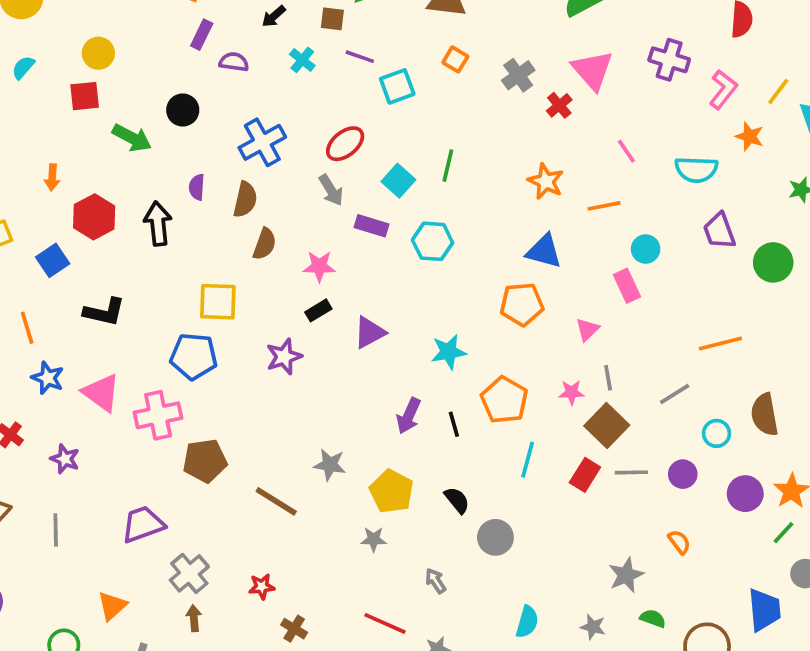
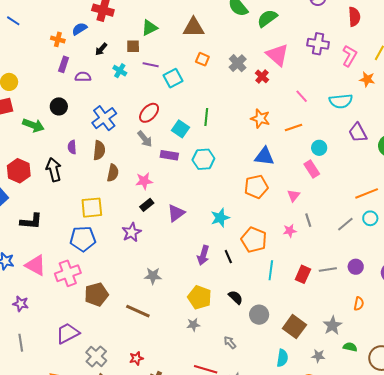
brown square: (607, 426) -> (294, 327), moved
cyan circle: (717, 433) -> (370, 218), moved
gray star: (330, 465) -> (153, 276), moved
orange semicircle: (679, 542) -> (359, 304), turned 56

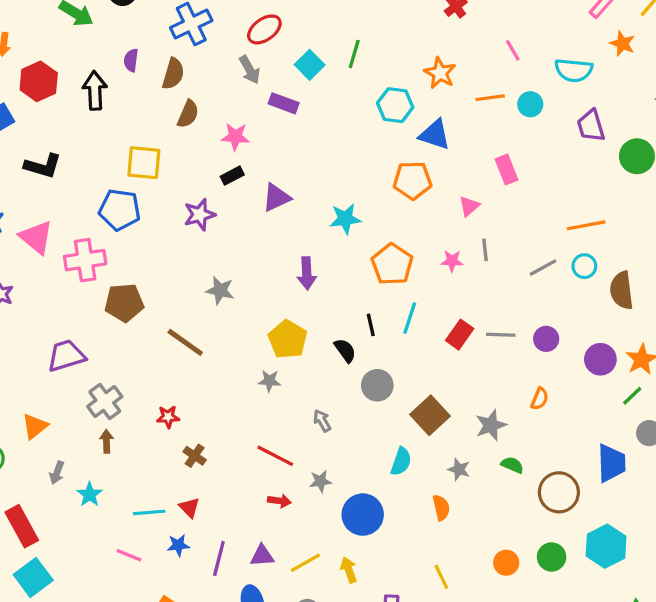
cyan circle: (319, 148) -> (530, 104), moved
cyan hexagon: (203, 159) -> (395, 105), moved
purple arrow: (203, 255) -> (307, 273), turned -30
black line: (228, 257) -> (371, 325), moved

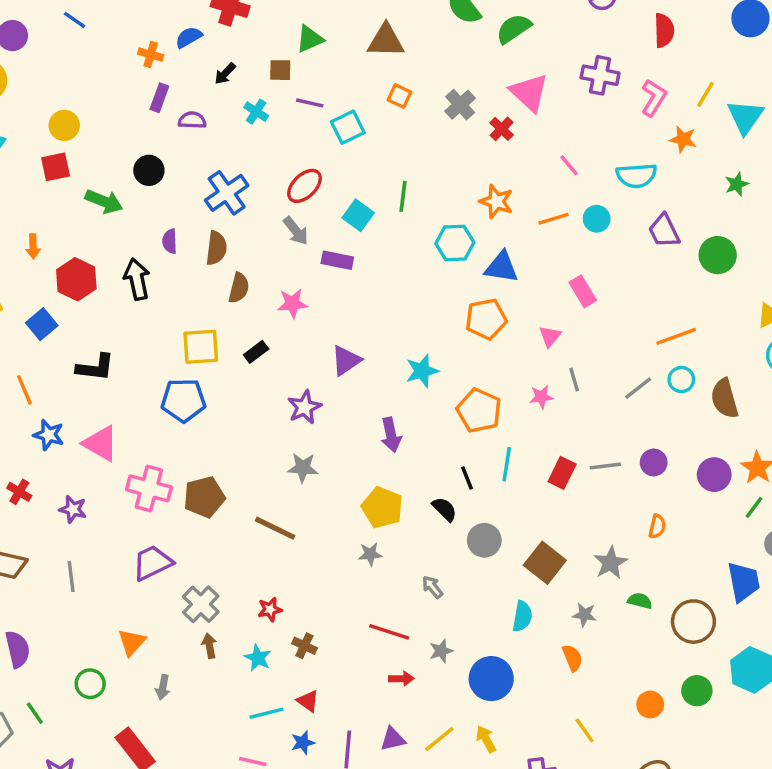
black rectangle: (232, 176) -> (256, 352), moved
purple star: (200, 215) -> (304, 407), moved
pink cross: (85, 260) -> (149, 488), moved, turned 33
cyan star: (90, 494) -> (258, 658), moved

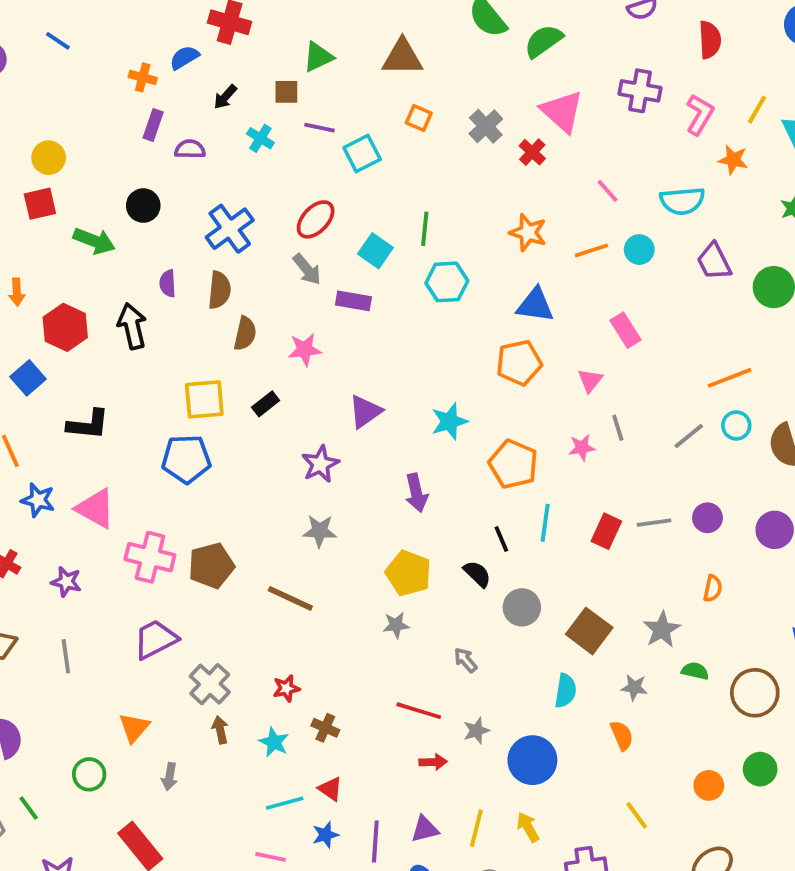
cyan hexagon: (455, 243) -> (447, 282), moved
yellow line: (439, 739) -> (476, 828), turned -36

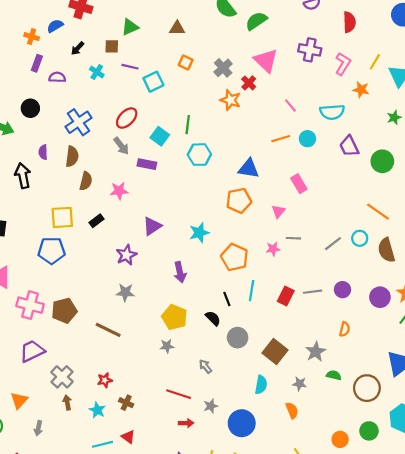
brown triangle: (402, 57) -> (177, 28), size x0.7
orange star: (528, 233) -> (230, 100), moved
orange line: (730, 378) -> (378, 212), moved, turned 55
gray line: (618, 428) -> (293, 238), turned -72

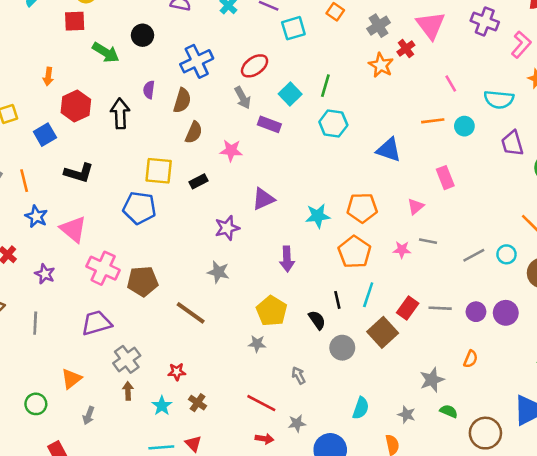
orange pentagon: (239, 201) -> (362, 208), moved
purple circle: (380, 297) -> (506, 313), moved
brown square: (275, 352) -> (383, 332), moved

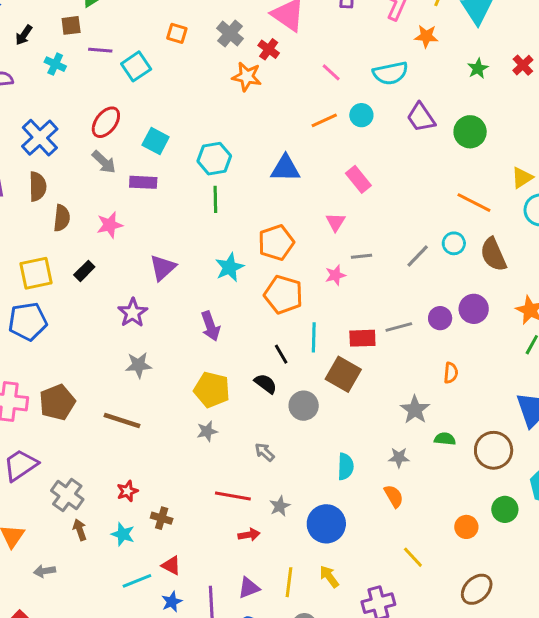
green line: (325, 86) -> (215, 199), moved
red rectangle: (408, 308) -> (362, 338), turned 70
gray arrow: (89, 415) -> (45, 571), turned 78

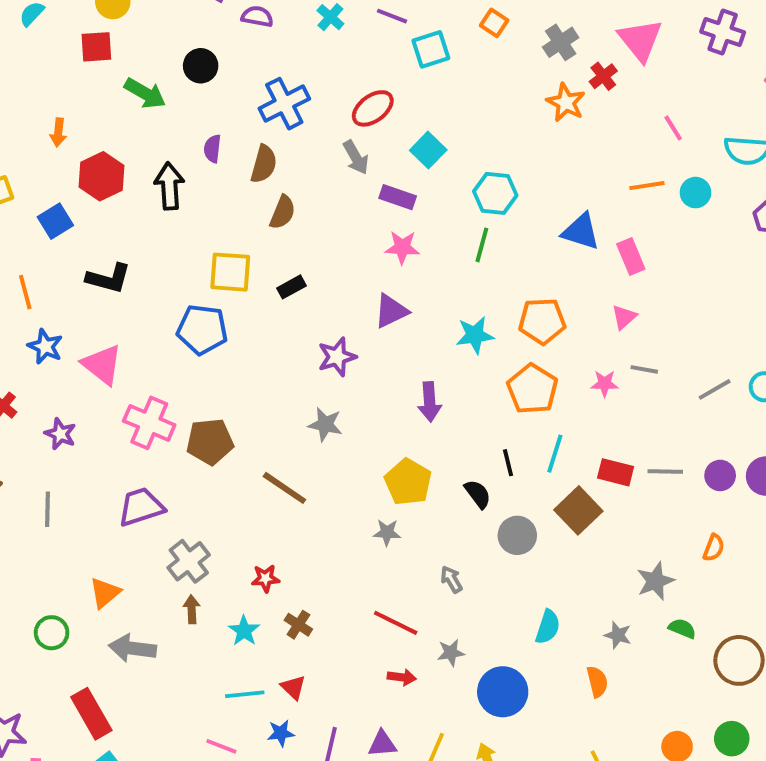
pink rectangle: (358, 179) -> (631, 257), moved
pink star: (110, 225) -> (402, 247), moved
gray arrow: (45, 571) -> (133, 648), size x1.6

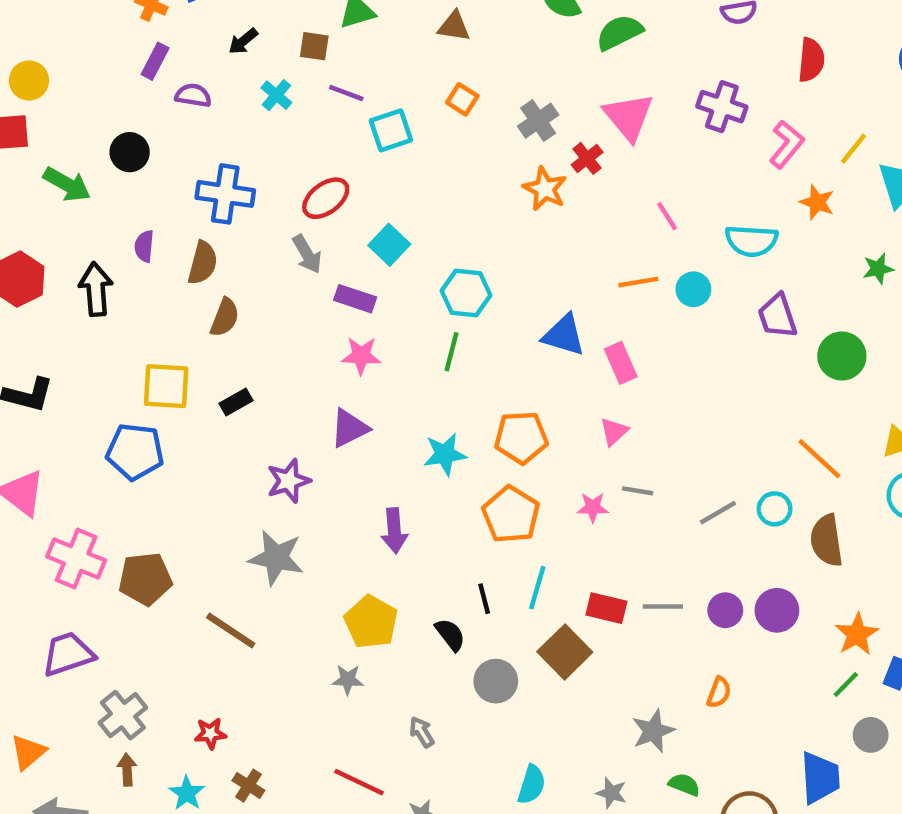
blue cross: (284, 104) -> (225, 194), turned 36
gray star: (325, 424) -> (276, 558), size x1.4

